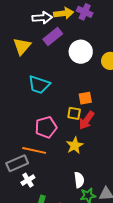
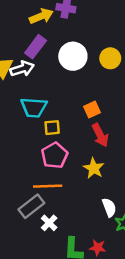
white arrow: (42, 18) -> (22, 69), moved
yellow square: (74, 113) -> (52, 128), moved
red arrow: (87, 120) -> (100, 135), turned -48

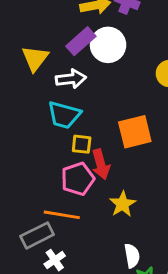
white circle: (73, 56) -> (108, 45), moved
white arrow: (22, 69) -> (71, 79), moved
orange square: (92, 109) -> (135, 132), size x1.6
red arrow: (100, 135) -> (101, 164), moved

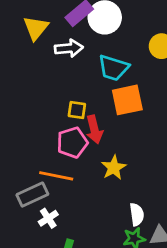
cyan trapezoid: (64, 115) -> (113, 68), moved
white semicircle: (132, 256) -> (137, 214), moved

